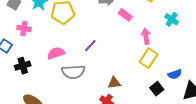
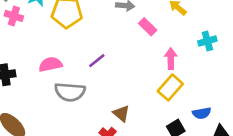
cyan cross: (172, 19) -> (207, 41), turned 32
pink cross: (24, 28) -> (14, 16), moved
brown triangle: (114, 83) -> (121, 113), turned 40

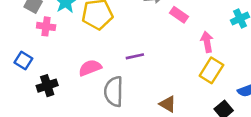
purple line: (97, 61) -> (135, 56), turned 36
gray semicircle: (70, 92) -> (114, 92), turned 96

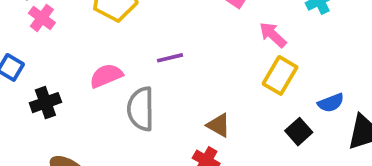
pink cross: (46, 26) -> (42, 18), turned 30
pink arrow: (207, 42) -> (273, 35), turned -36

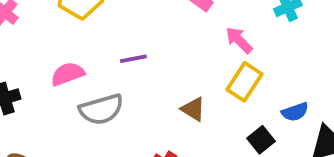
gray semicircle: (141, 109) -> (101, 109), turned -108
brown triangle: (218, 125) -> (193, 109), moved

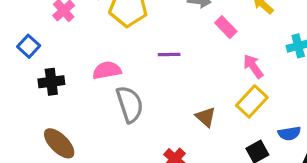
purple line: (133, 59) -> (169, 55), moved
gray semicircle: (101, 109) -> (130, 104), turned -102

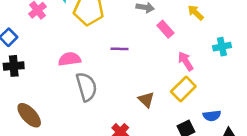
black cross: (51, 82) -> (14, 66), moved

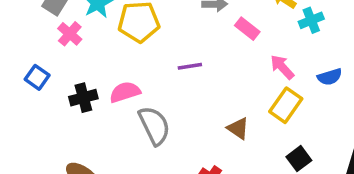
cyan cross: (222, 47) -> (311, 20), moved
black cross: (14, 66) -> (83, 98), moved
blue semicircle: (212, 116) -> (330, 77), moved

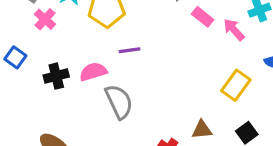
purple line: (190, 66) -> (130, 50), moved
pink arrow: (282, 67) -> (234, 30), moved
brown triangle: (238, 128) -> (202, 130), moved, turned -40

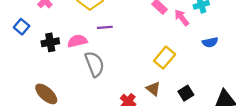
yellow rectangle: (236, 85) -> (165, 58), moved
brown triangle: (202, 130) -> (153, 89), turned 40

